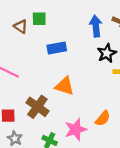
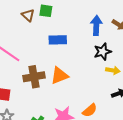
orange triangle: (65, 86) -> (59, 76), turned -48
brown cross: (37, 107) -> (34, 77), moved, turned 35

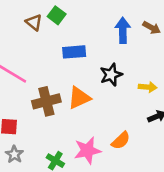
green square: (46, 11) -> (57, 15), turned 32
black star: (103, 52) -> (111, 75), moved

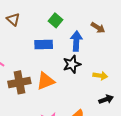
green square: (57, 15) -> (56, 20), moved
brown arrow: (152, 28) -> (98, 28), moved
blue arrow: (123, 30) -> (76, 41), moved

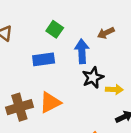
brown arrow: (98, 28) -> (106, 33), turned 128
black star: (72, 64) -> (93, 77), moved

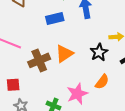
black star: (93, 77) -> (99, 52), moved

